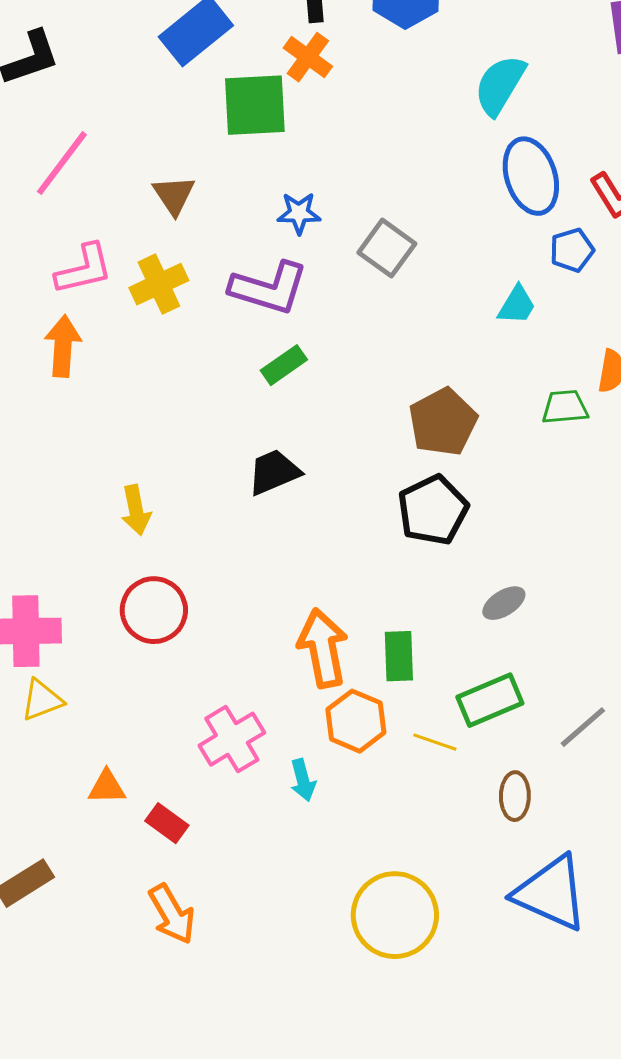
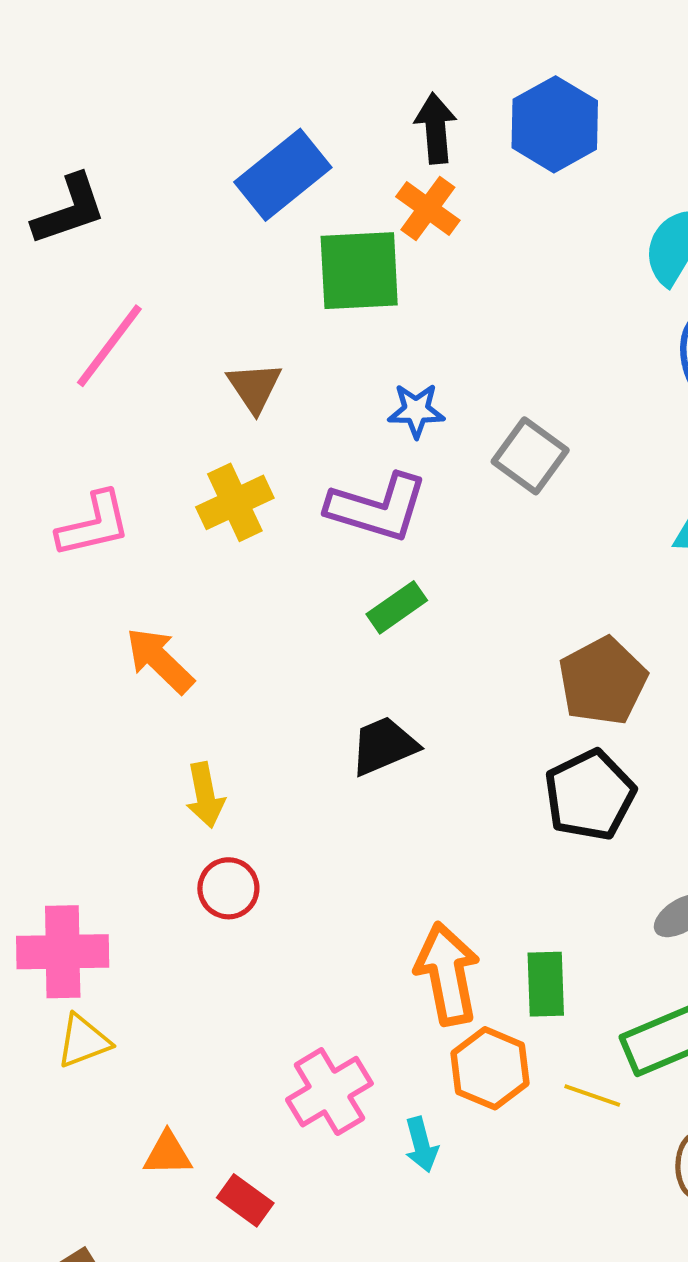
pink L-shape: (84, 269) -> (94, 524), moved
orange arrow: (63, 346) -> (160, 660), moved, turned -50
red circle: (154, 610) -> (228, 888), moved, size x0.7

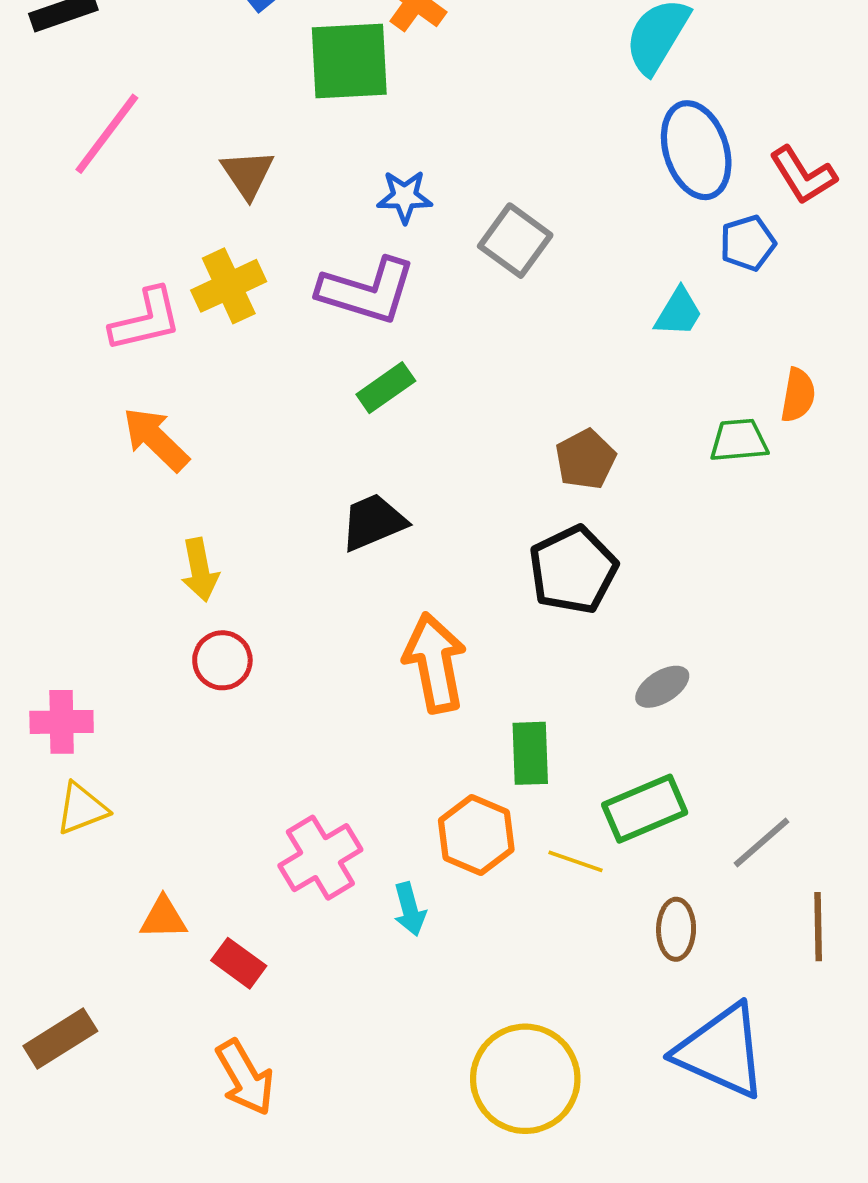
pink L-shape: (94, 524) -> (146, 320), moved
brown pentagon: (603, 681) -> (586, 459), size x0.7
pink cross: (63, 952) -> (62, 722), size x0.7
orange arrow: (447, 974) -> (435, 663), moved

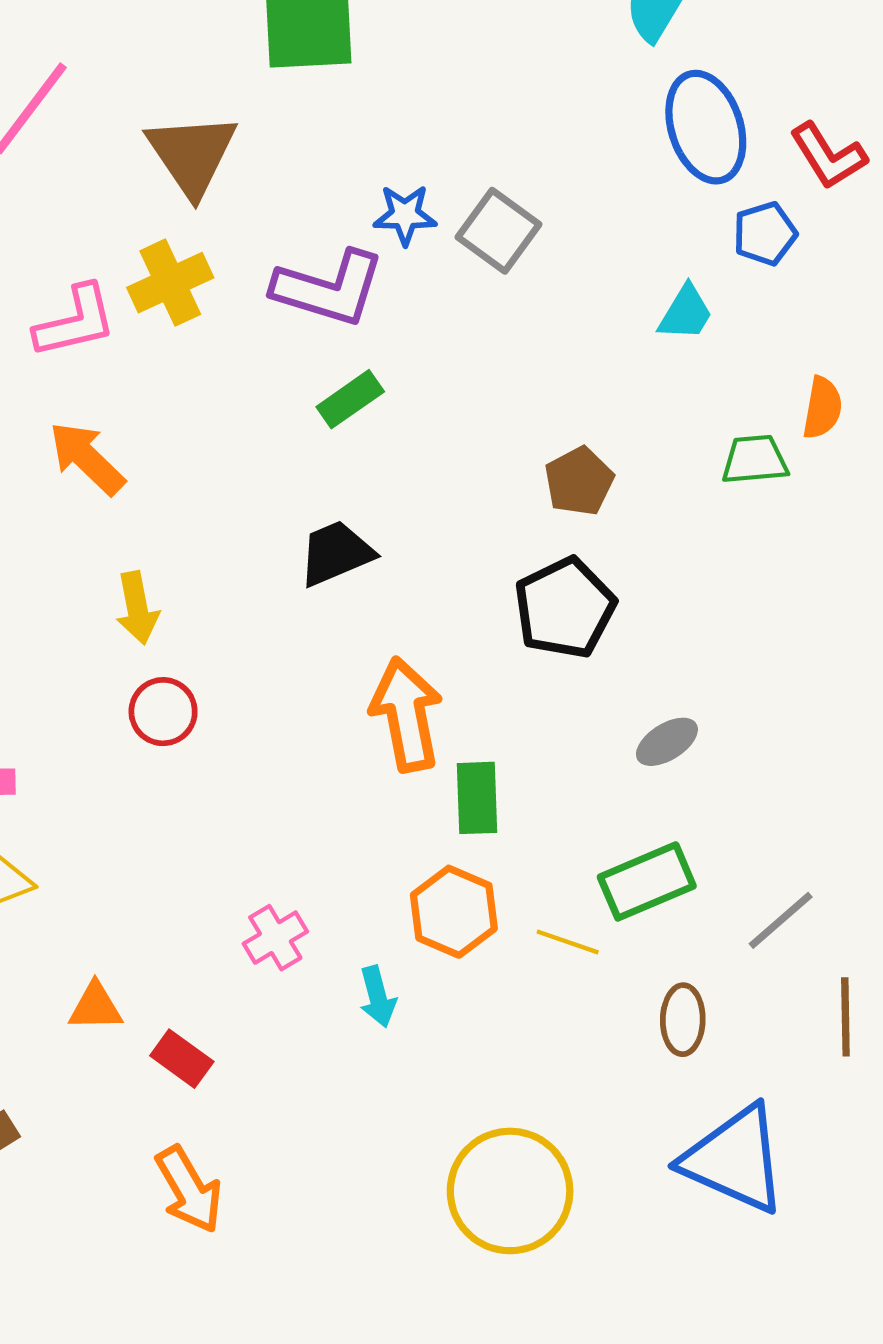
brown triangle: (248, 174) -> (192, 154), size x1.5
blue star: (405, 197) -> (405, 215), moved
green rectangle: (530, 753) -> (477, 798), moved
pink cross: (320, 858) -> (275, 938), size x0.7

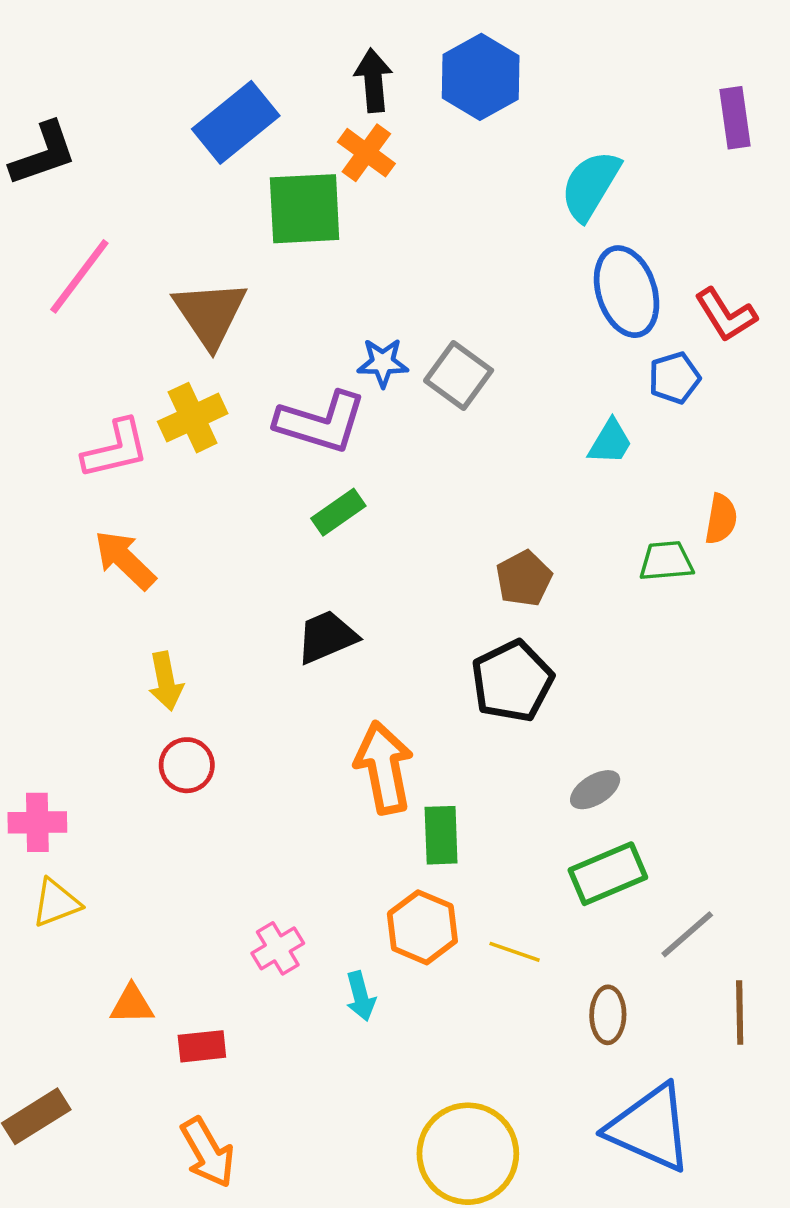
green rectangle: (647, 881) -> (608, 874), moved
red rectangle: (182, 1059) -> (202, 1046), turned -42

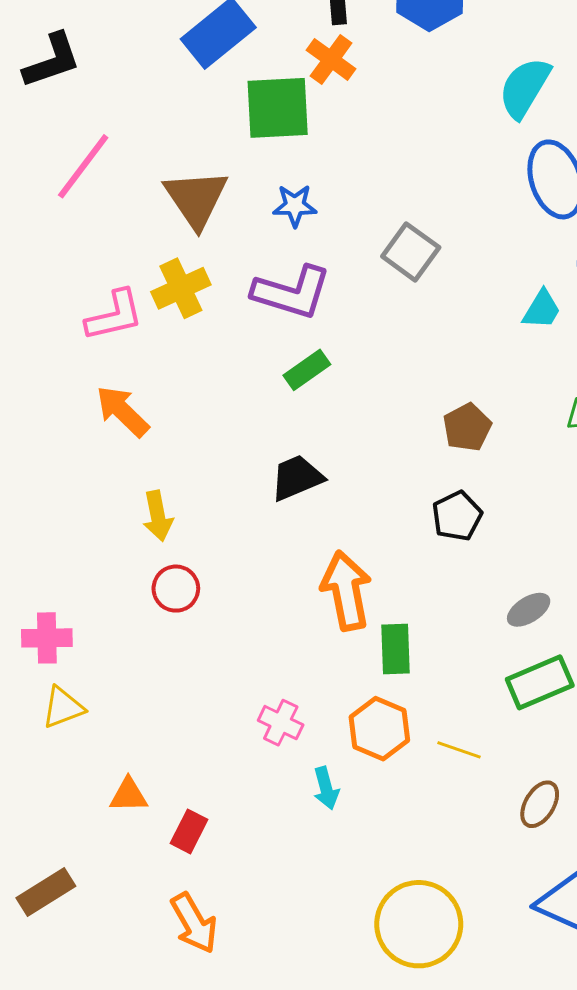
blue star: (383, 363) -> (295, 206), moved
black pentagon: (512, 681) -> (457, 516), size x0.7
pink cross: (278, 948) -> (281, 723), moved, turned -33
brown ellipse: (608, 1015) -> (540, 804), turned 30
red rectangle: (202, 1046) -> (189, 831), turned -57

